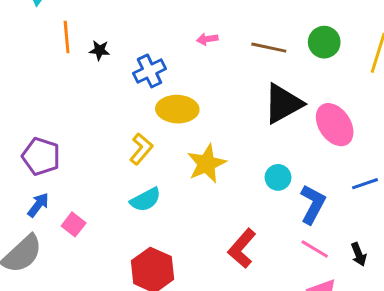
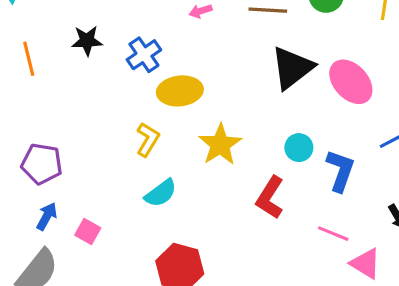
orange line: (67, 37) -> (29, 59), moved
black star: (100, 50) -> (87, 41), size x1.4
red L-shape: (242, 248) -> (270, 198), moved
pink line: (315, 249) -> (333, 234), moved

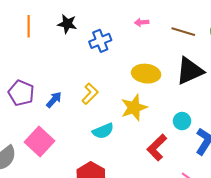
yellow ellipse: (180, 91) -> (146, 74), moved
cyan semicircle: (161, 193) -> (103, 131), moved
blue arrow: (47, 216) -> (54, 100), moved
pink square: (88, 231) -> (39, 141), size x1.8

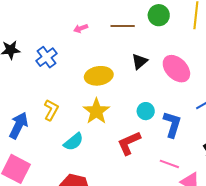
black triangle: (190, 71) -> (139, 61), size x0.6
blue arrow: (54, 100) -> (18, 125), size x1.5
red L-shape: (157, 148) -> (129, 143), turned 36

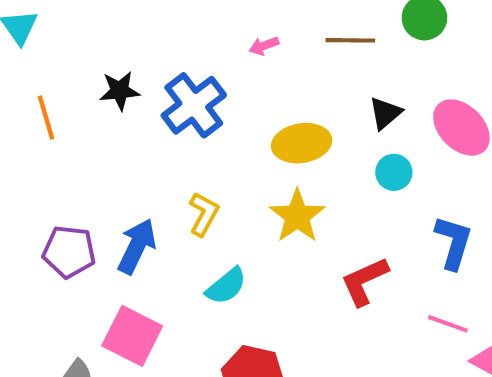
blue cross: (46, 57) -> (194, 105), size x1.4
cyan circle: (146, 111) -> (394, 172), moved
cyan semicircle: (73, 142) -> (226, 286), moved

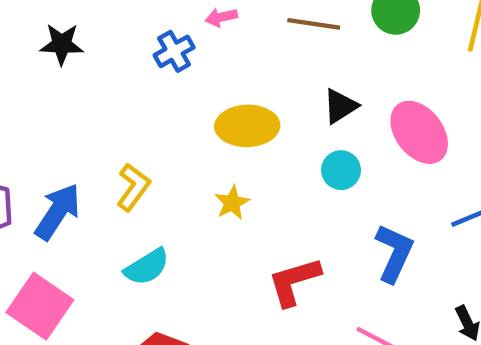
blue cross: (194, 105) -> (174, 51), moved, size x0.6
yellow star: (297, 216) -> (232, 203), size x0.6

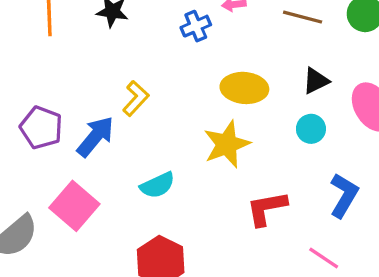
yellow L-shape: (133, 187) -> (136, 98), moved
yellow star: (232, 203) -> (227, 144), size x1.8

